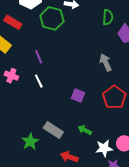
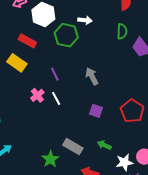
gray arrow: (106, 62) -> (92, 76), moved
pink cross: (11, 76) -> (37, 95), moved, turned 32

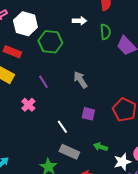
white arrow: (85, 20) -> (79, 21), moved
white line: (56, 98) -> (62, 127), moved

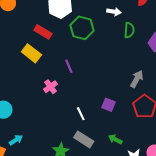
green semicircle: (105, 32) -> (129, 30), moved
gray arrow: (80, 80) -> (137, 79), moved, turned 54

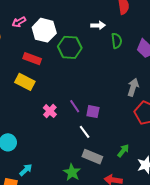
purple line: (69, 66) -> (75, 106), moved
purple square: (108, 105) -> (93, 112), moved
green arrow: (115, 139) -> (123, 151), turned 112

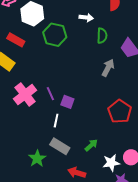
gray arrow: (133, 87) -> (108, 68), moved
pink cross: (50, 111) -> (25, 94), size x1.6
white line: (85, 132) -> (56, 121), turned 40

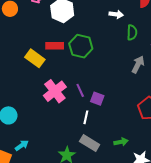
green hexagon: (55, 35) -> (81, 46), moved
red rectangle: (16, 40) -> (55, 46), moved, turned -30
green arrow: (91, 145) -> (121, 142), turned 32

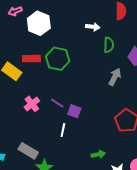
purple line: (80, 90) -> (57, 103), turned -32
pink cross: (55, 91) -> (32, 104), size x0.7
gray rectangle: (90, 143) -> (28, 151), moved

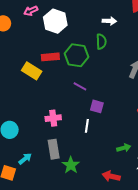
green semicircle: (109, 45) -> (101, 42), moved
purple line: (57, 103) -> (80, 86), moved
pink cross: (32, 104) -> (53, 118), moved, turned 35
gray rectangle: (28, 151) -> (54, 149), turned 54

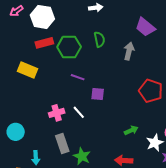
green semicircle: (101, 42) -> (99, 39), moved
red rectangle: (50, 57) -> (44, 43), moved
white line: (87, 126) -> (79, 112), moved, turned -40
cyan arrow: (25, 159) -> (36, 158), turned 136

